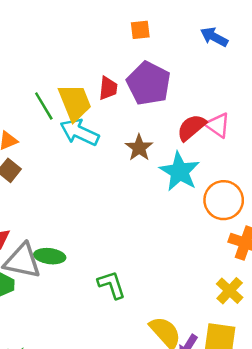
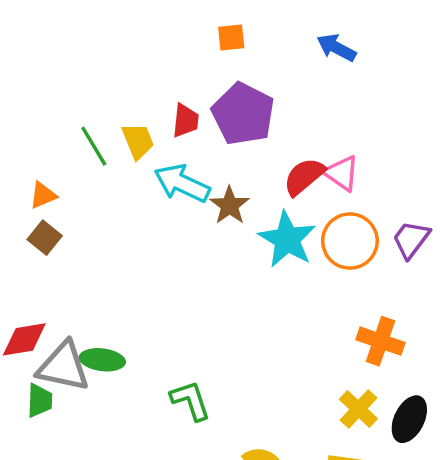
yellow trapezoid: (75, 102) -> (138, 141), size x0.7
cyan arrow: (79, 132) -> (182, 183), moved
orange circle: (224, 200) -> (350, 241), moved

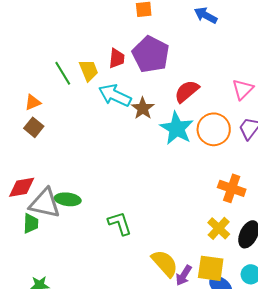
pink triangle: (341, 173) -> (243, 89), moved, turned 40

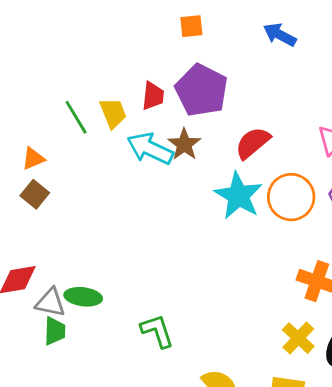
brown star: (143, 108) -> (184, 144), moved
gray triangle: (45, 203) -> (50, 302), size x0.7
green trapezoid: (31, 223) -> (55, 331), moved

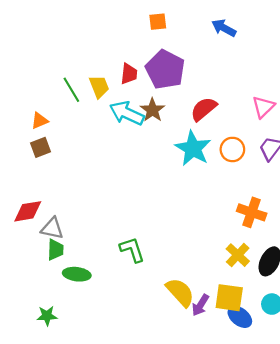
brown square: (35, 194) -> (41, 147), turned 30
orange circle: (291, 197) -> (232, 149), size x0.7
green ellipse: (83, 297) -> (77, 274), moved

